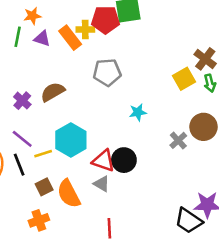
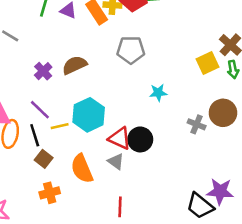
gray cross: (178, 140) -> (197, 124), turned -30
brown square: (44, 187) -> (44, 159), moved, turned -30

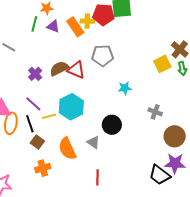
brown circle: (223, 113) -> (175, 136), moved
red triangle: (120, 138) -> (76, 70), moved

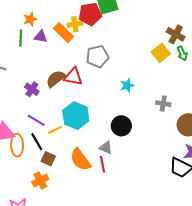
orange cross: (43, 168) -> (40, 180), moved
red line: (98, 177) -> (102, 164), moved

